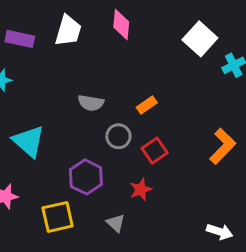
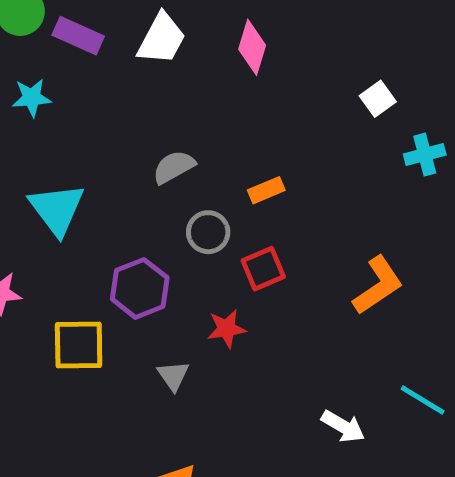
white square: (200, 39) -> (378, 99), size x0.6
gray semicircle: (91, 103) -> (174, 167), turned 130

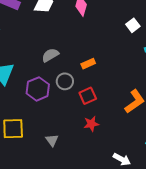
purple hexagon: (140, 288) -> (38, 89), moved
red star: (227, 329) -> (91, 124), moved

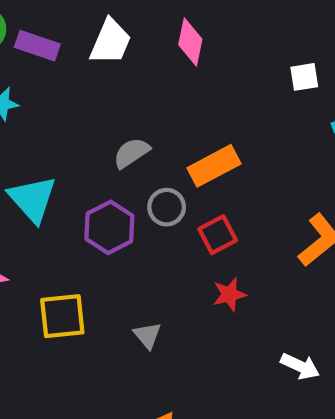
white square: (133, 25) -> (304, 77), turned 32
orange rectangle: (88, 64) -> (214, 166), size x1.6

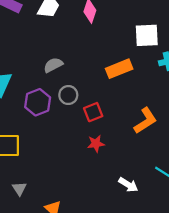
white square: (304, 77) -> (147, 35), size x1.6
orange rectangle: (214, 166) -> (119, 69), moved
gray triangle: (147, 335) -> (19, 189), moved

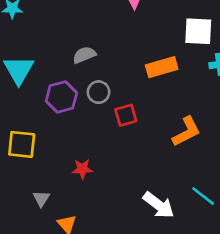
red star: (96, 144) -> (82, 169), moved
white arrow: (128, 185) -> (159, 205), size x1.4
gray triangle: (19, 189) -> (41, 199), moved

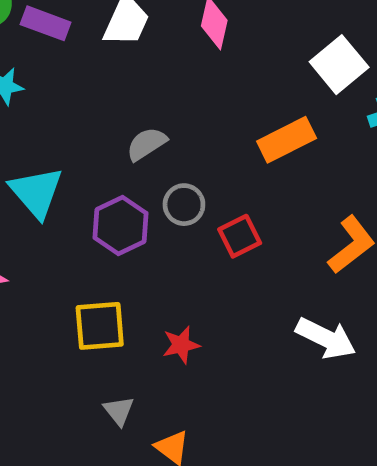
white square: (198, 31) -> (339, 65), turned -32
yellow square: (22, 144) -> (100, 326), moved
white arrow: (159, 205) -> (326, 338), moved

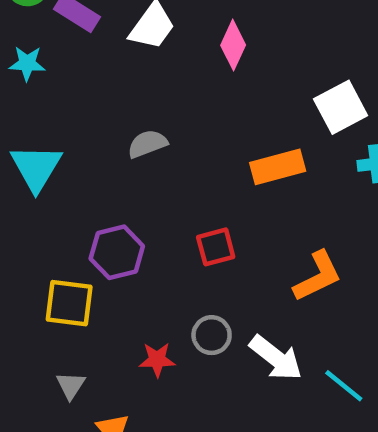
gray circle: (184, 205) -> (212, 335), moved
purple hexagon: (120, 225) -> (117, 252), moved
red star: (181, 345) -> (157, 360), moved

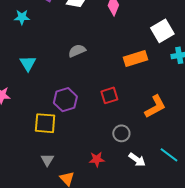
cyan triangle: (36, 167) -> (28, 63), size x0.7
gray circle: (212, 335) -> (121, 133), moved
white arrow: (276, 358) -> (137, 160), moved, size x0.7
red star: (157, 360) -> (97, 159), moved

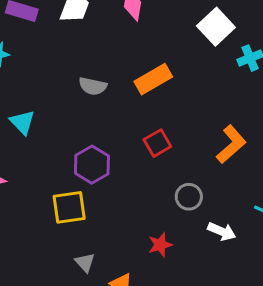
gray semicircle: (77, 51) -> (93, 86), turned -132
orange rectangle: (135, 59) -> (153, 79), moved

